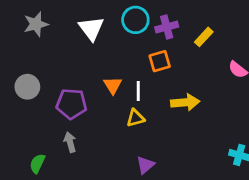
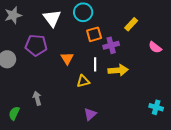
purple cross: (167, 27) -> (111, 45), moved
orange square: (160, 61) -> (94, 34), moved
white line: (138, 91) -> (95, 64), moved
purple pentagon: (71, 104) -> (36, 45), moved

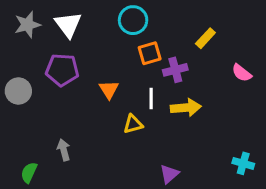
white triangle: (52, 18) -> (68, 25), moved
purple triangle: (90, 114) -> (169, 174), moved

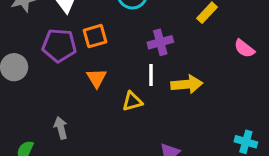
orange square: (150, 53) -> (95, 36), moved
purple cross: (175, 70) -> (160, 42), moved
orange triangle: (109, 89) -> (97, 78), moved

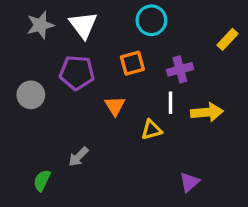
orange square: (95, 36) -> (132, 63), moved
gray arrow: (61, 128) -> (78, 157), turned -120

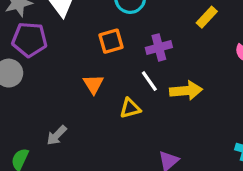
purple pentagon: (77, 73) -> (30, 40), moved
white line: (170, 103) -> (149, 81), turned -35

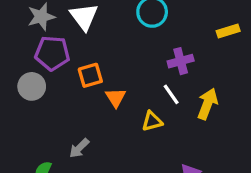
yellow rectangle: (207, 17) -> (228, 31), turned 30
orange square: (111, 41) -> (90, 75), moved
yellow arrow: (186, 91) -> (208, 104), turned -64

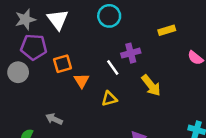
white line: (171, 94) -> (113, 67), moved
yellow arrow: (208, 104) -> (151, 85), turned 120
gray arrow: (79, 148) -> (54, 119), turned 70

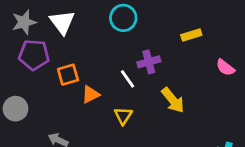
gray circle: (18, 72) -> (16, 109), moved
orange triangle: (82, 81) -> (91, 94), turned 35
yellow triangle: (109, 99) -> (123, 116), turned -42

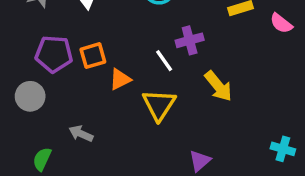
purple pentagon: (34, 55) -> (54, 54), moved
pink semicircle: (225, 68) -> (281, 23), moved
yellow triangle: (123, 116) -> (159, 105), size x1.5

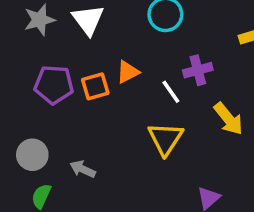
orange triangle: (120, 79) -> (128, 72), moved
gray circle: (30, 96) -> (32, 155), moved

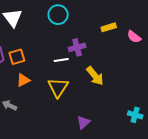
orange triangle: (128, 72) -> (23, 80), moved
white line: (171, 92) -> (61, 60), turned -64

